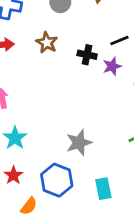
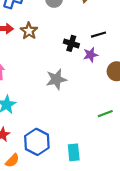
brown star: (47, 43) -> (29, 31), moved
gray star: (79, 143) -> (56, 79), moved

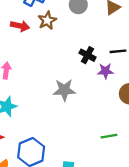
brown star: (29, 31) -> (47, 20), moved

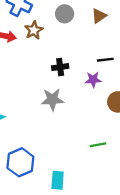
black cross: (87, 55) -> (60, 67), moved, turned -35

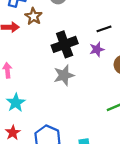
black cross: (60, 67) -> (65, 44), size x1.6

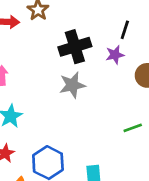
black line: (104, 29) -> (125, 30), turned -56

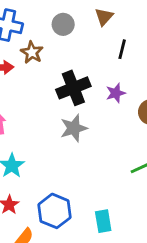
black line: (125, 30) -> (122, 49), moved

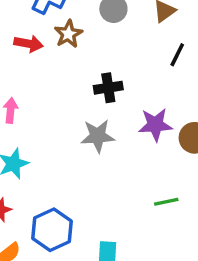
black cross: (73, 88) -> (108, 88), size x0.7
purple star: (116, 93) -> (155, 125), moved, size x1.4

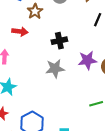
red arrow: (28, 44) -> (20, 32), moved

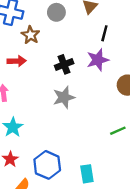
purple star: (87, 60) -> (98, 60), moved

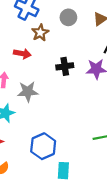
gray star: (64, 97) -> (28, 92), moved
blue hexagon: (47, 165) -> (43, 146), moved

